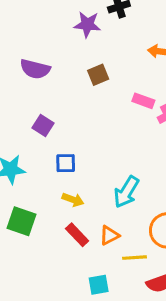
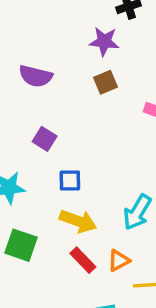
purple star: (87, 24) -> (104, 41), moved
yellow arrow: (73, 200) -> (78, 221), size x1.5

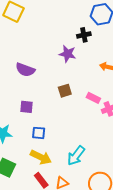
brown square: (106, 82) -> (65, 91), moved
purple square: (45, 139) -> (26, 107), turned -32

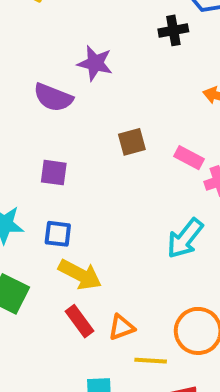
purple star: (67, 54) -> (95, 63), moved
blue square: (39, 133) -> (58, 234), moved
cyan arrow: (76, 156) -> (185, 238), moved

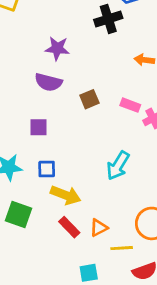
black cross: (173, 30) -> (108, 19), size x1.4
purple semicircle: (53, 97) -> (48, 82), moved
cyan arrow: (185, 238) -> (118, 166), moved

